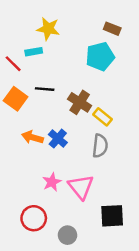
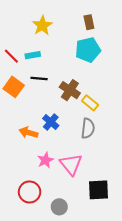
yellow star: (48, 29) -> (42, 25), turned 30
brown rectangle: (112, 29) -> (89, 22), moved, turned 56
cyan rectangle: (34, 52) -> (33, 55), moved
orange arrow: (32, 137) -> (28, 133), moved

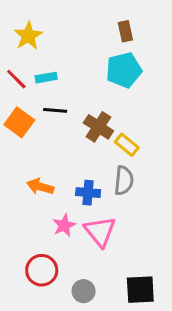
yellow star: (42, 25) -> (28, 36), moved
blue cross: (51, 122) -> (88, 193), moved, turned -35
black square: (98, 190) -> (140, 290), moved

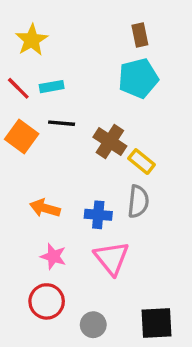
pink star: (64, 225) -> (53, 256), moved, turned -30

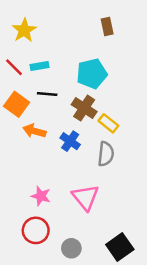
cyan pentagon: (138, 78) -> (92, 74), moved
orange arrow: (45, 208) -> (34, 131), moved
blue cross: (98, 215) -> (70, 141), moved, turned 30
black square: (157, 323) -> (120, 247), turned -32

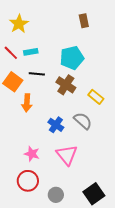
yellow rectangle: (108, 123) -> (96, 97), moved
orange arrow: (34, 131) -> (27, 103), turned -102
blue cross: (70, 141) -> (56, 125), moved
gray semicircle: (106, 154) -> (83, 121), turned -54

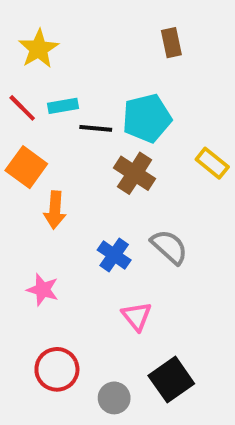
black line: (37, 74) -> (96, 128), moved
yellow rectangle: (96, 97) -> (212, 163), moved
pink star: (32, 154) -> (43, 290), moved
pink triangle: (67, 155) -> (137, 316), size x0.7
black square: (94, 194) -> (171, 380), moved

